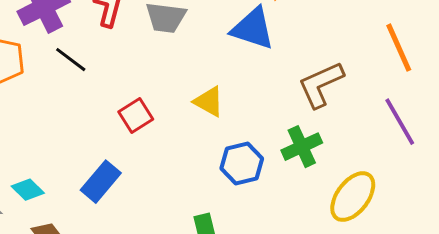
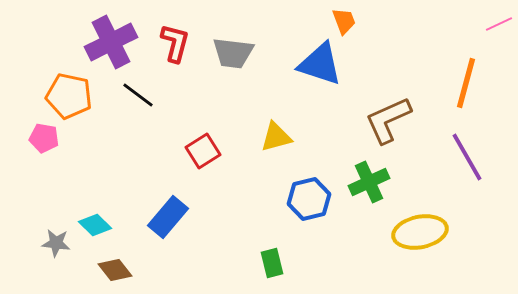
orange line: (399, 48) -> (466, 83), turned 39
yellow triangle: (209, 102) -> (276, 137), turned -44
yellow ellipse: (353, 197) -> (420, 232), turned 42

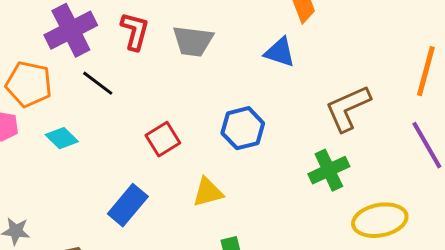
blue triangle: (320, 64) -> (280, 52), size x0.7
yellow triangle: (276, 137) -> (208, 192), moved
blue hexagon: (309, 199) -> (243, 128), moved
cyan diamond: (95, 225) -> (62, 138), moved

